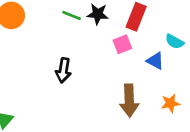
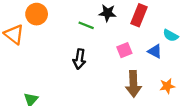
green line: (72, 15) -> (86, 25), moved
pink square: (122, 44) -> (124, 50), moved

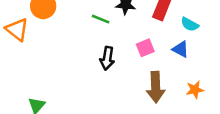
cyan semicircle: (171, 35) -> (190, 24), moved
black arrow: (79, 59) -> (107, 58), moved

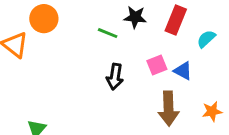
cyan semicircle: (190, 24) -> (206, 39), turned 108
blue triangle: (180, 49) -> (183, 71), moved

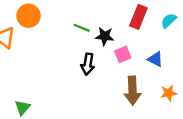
black star: (135, 17) -> (105, 36), moved
cyan semicircle: (206, 39) -> (169, 21), moved
blue triangle: (183, 71) -> (155, 59), moved

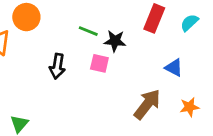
pink square: (123, 54) -> (99, 63), moved, turned 35
black arrow: (88, 64) -> (57, 66), moved
brown arrow: (132, 91) -> (147, 104), turned -140

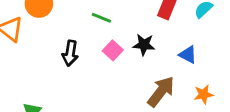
black star: (115, 41) -> (144, 45), moved
pink square: (99, 63) -> (113, 50), turned 30

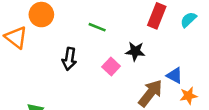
pink square: (113, 50) -> (111, 67), moved
blue triangle: (188, 55) -> (174, 75), moved

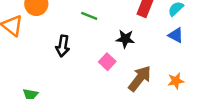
pink square: (111, 67) -> (107, 62), moved
blue triangle: (174, 75) -> (176, 35), moved

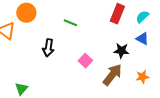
black star: (125, 39) -> (121, 51), moved

